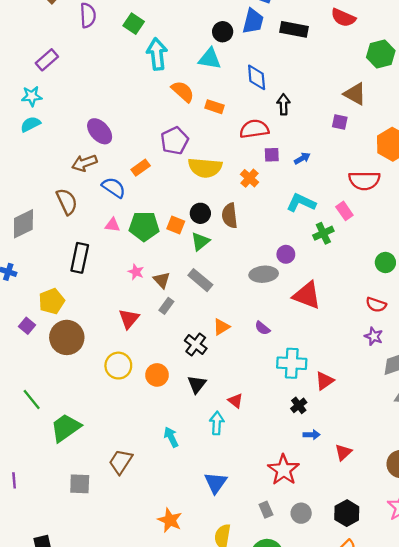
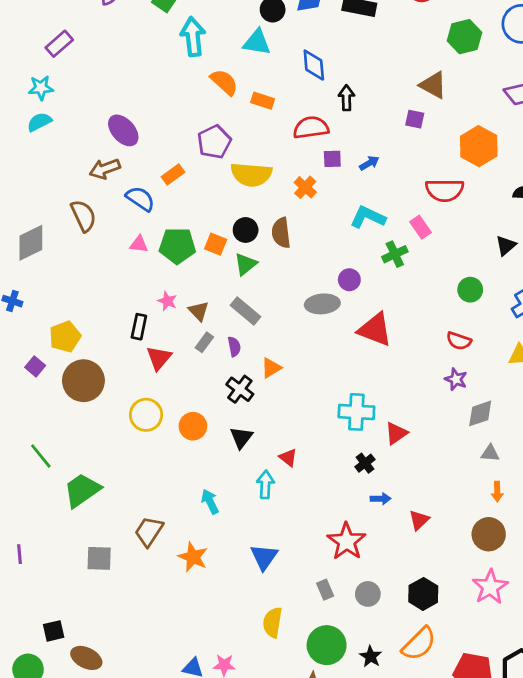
black rectangle: (80, 258) -> (139, 327), moved, size x0.7
purple semicircle: (262, 328) -> (234, 347), moved, turned -140
orange star: (170, 520) -> (193, 557), moved

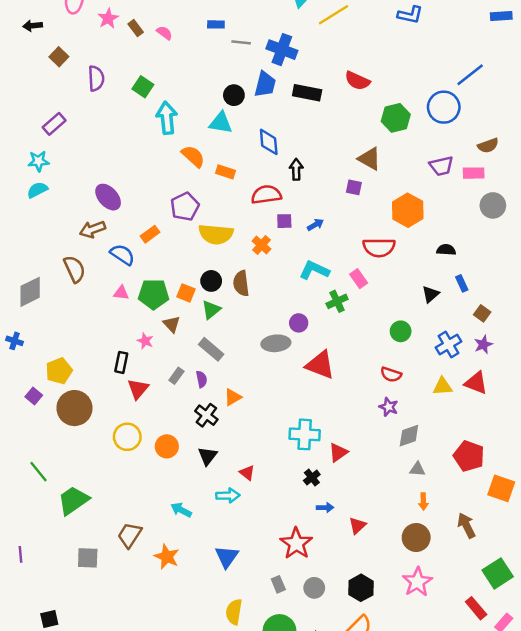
brown triangle: (199, 311) -> (172, 324), moved
cyan arrow: (265, 484) -> (228, 496), turned 85
cyan arrow: (210, 502) -> (181, 510), turned -36

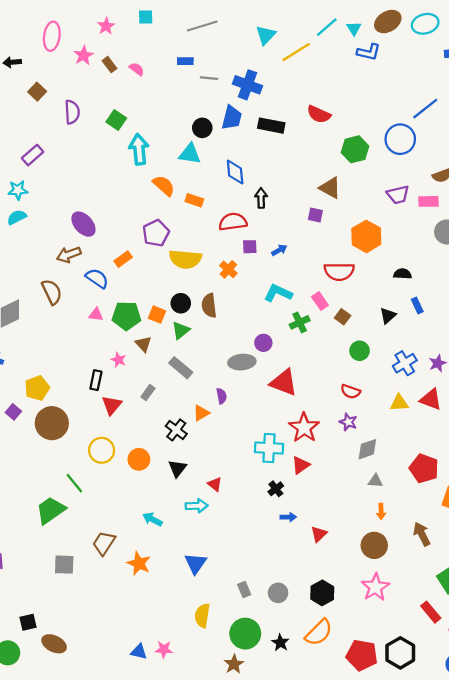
brown square: (482, 313) -> (343, 317), moved
purple semicircle: (202, 379) -> (222, 396), moved
green line: (39, 472) -> (74, 483), moved
red star: (296, 543) -> (304, 428), moved

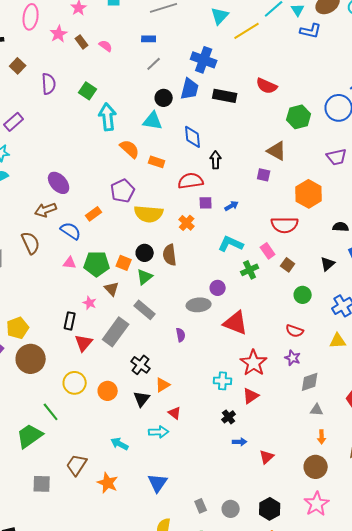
gray line: (209, 78) -> (154, 64), moved, turned -49
gray rectangle: (148, 393) -> (116, 332), size x2.0
orange triangle: (201, 413) -> (163, 385), moved
cyan cross: (269, 448) -> (223, 381), size x0.7

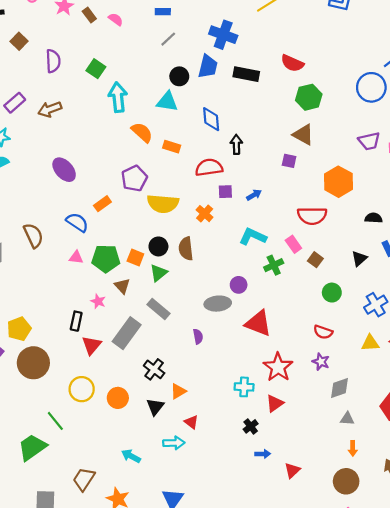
green hexagon: (299, 117) -> (309, 97), moved
brown arrow: (46, 210) -> (50, 109), moved

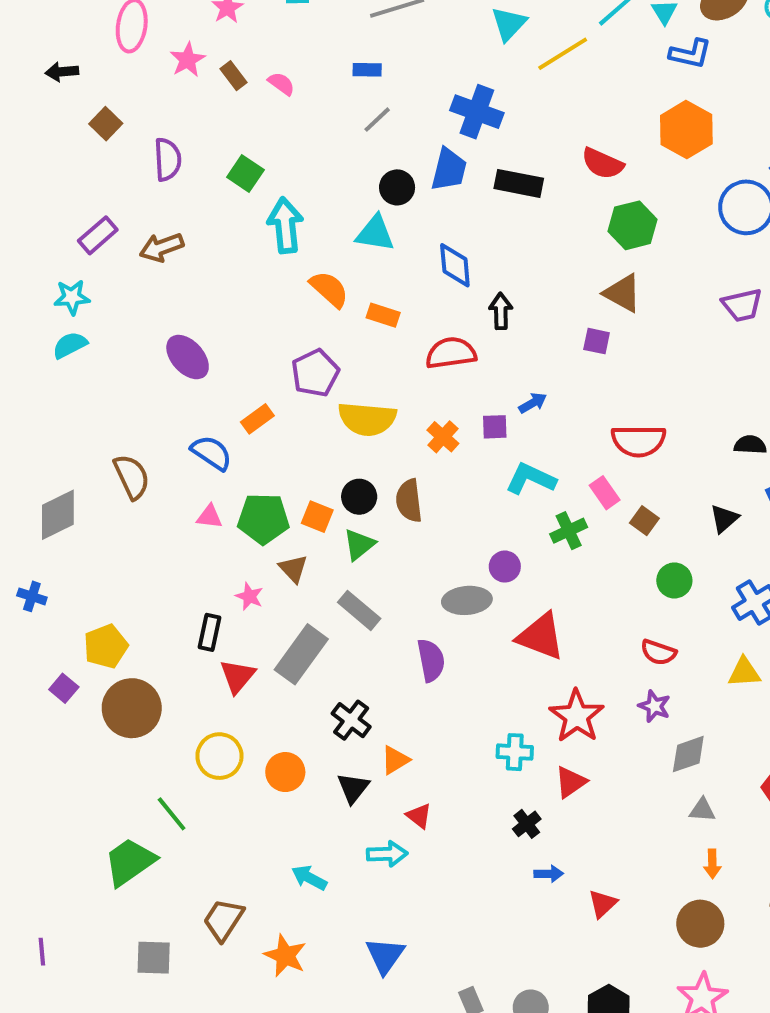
orange hexagon: (338, 182) -> (686, 130), moved
purple square: (225, 192) -> (495, 427), moved
purple semicircle: (198, 336) -> (431, 660), size x1.5

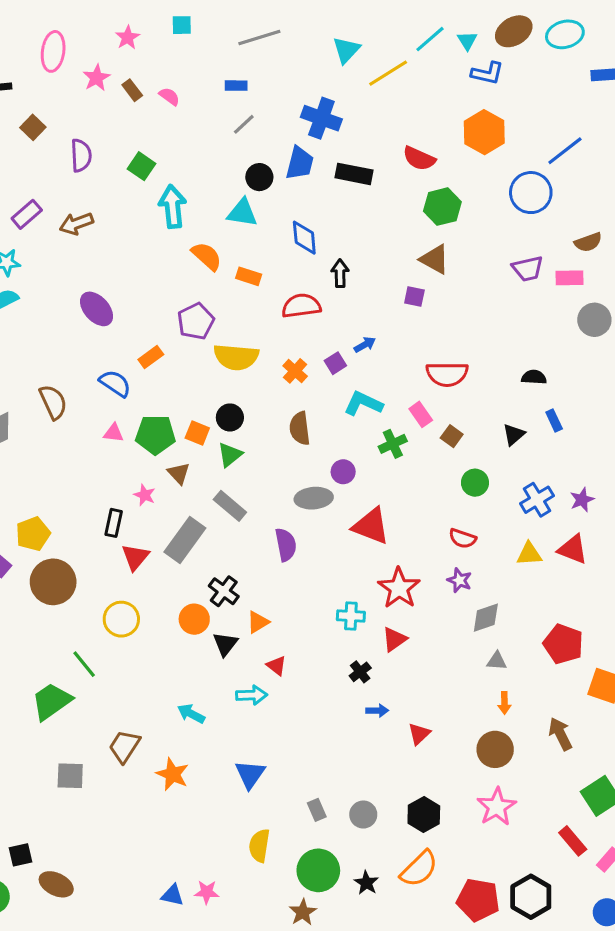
purple square: (495, 427) -> (335, 363), turned -30
brown semicircle: (409, 501) -> (300, 428), moved
orange circle: (285, 772) -> (194, 619), moved

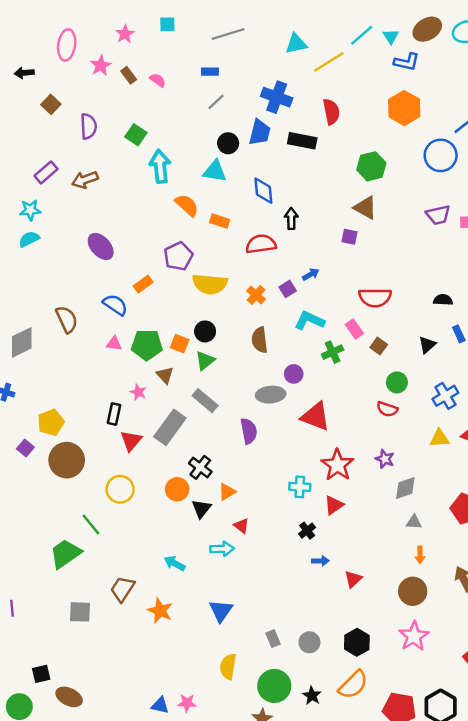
cyan triangle: (346, 50) -> (296, 44), turned 35
red semicircle: (419, 158) -> (331, 112), moved, turned -125
red semicircle: (463, 538) -> (387, 409), moved

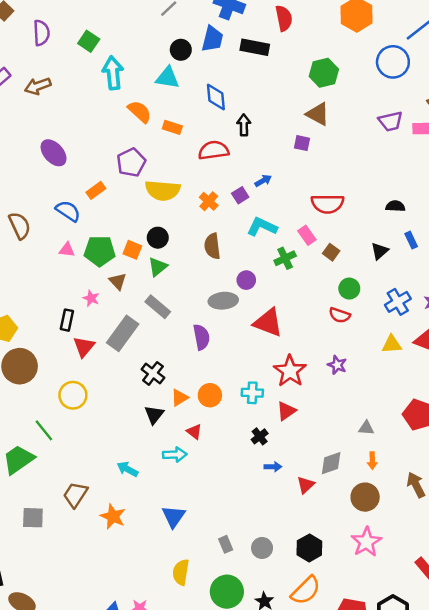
gray diamond: (405, 488) -> (331, 463), moved
orange circle: (177, 489) -> (210, 395), moved

